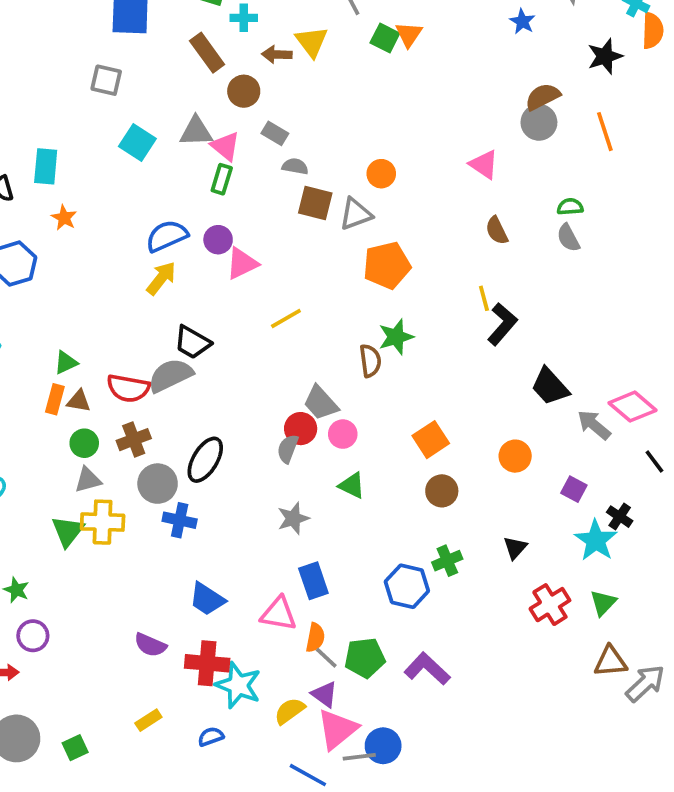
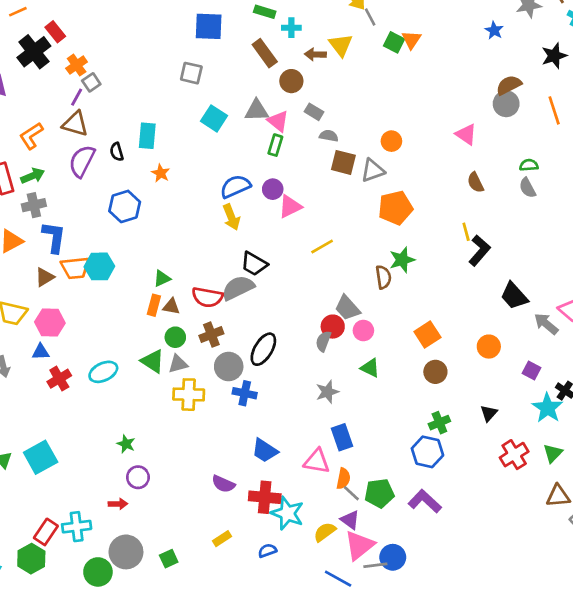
yellow arrow: (161, 278) -> (231, 217), turned 120
green triangle: (68, 531) -> (153, 361), moved, turned -35
blue hexagon: (407, 586) -> (427, 452), moved

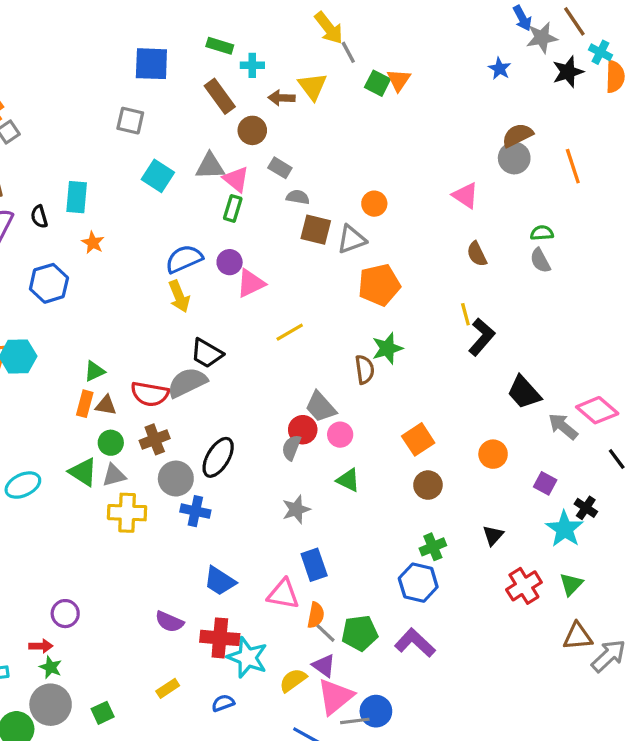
black star: (554, 56) -> (568, 72), moved
green star: (126, 444) -> (51, 667), moved

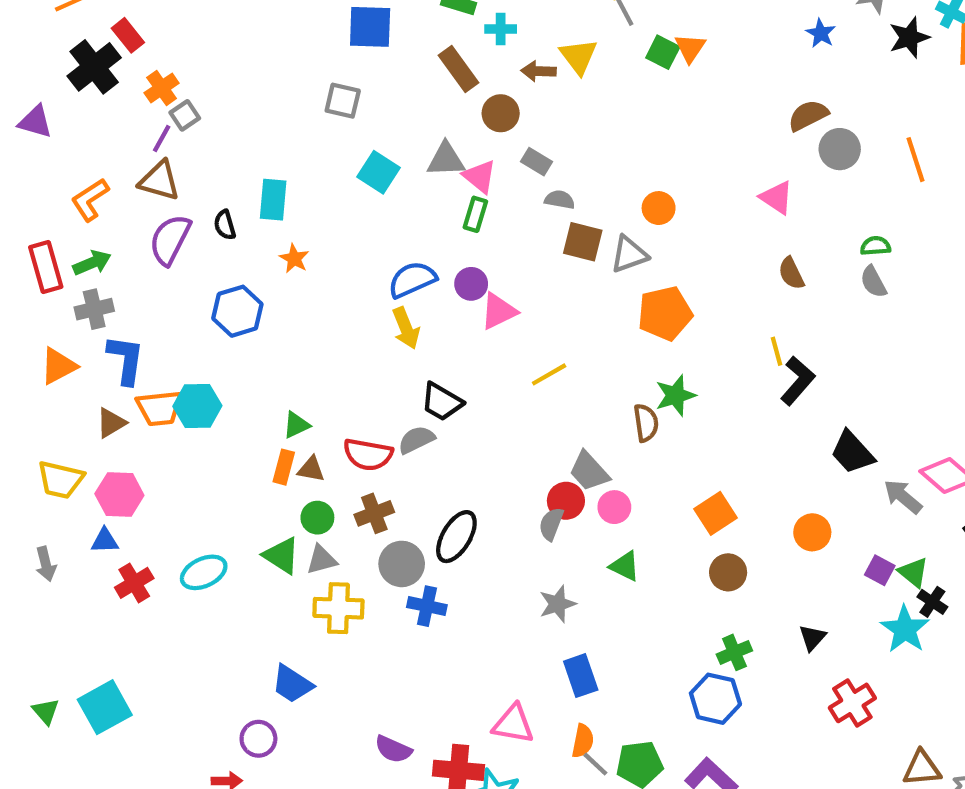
brown semicircle: (517, 135) -> (808, 115), moved
gray semicircle: (187, 383) -> (416, 440), size x0.7
blue trapezoid: (220, 581) -> (292, 684), moved
green triangle: (571, 584) -> (913, 572), moved, turned -35
pink triangle: (283, 594) -> (513, 724), moved

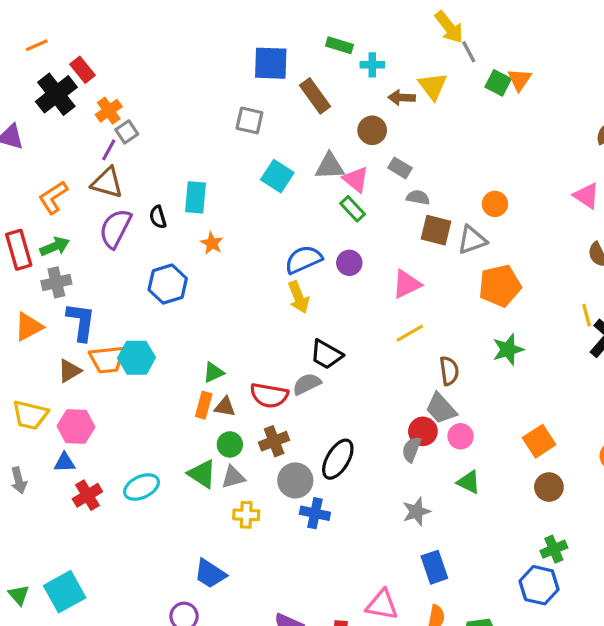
brown rectangle: (459, 69) -> (315, 96), moved
green rectangle: (475, 214) -> (353, 209), turned -60
pink triangle: (499, 311) -> (407, 284), moved
brown semicircle: (646, 423) -> (449, 371), moved
yellow cross: (338, 608) -> (246, 515), size x0.7

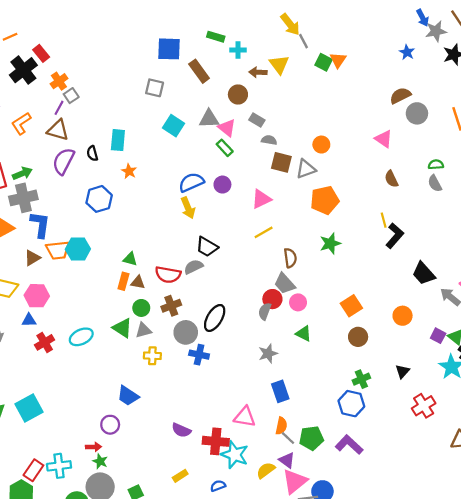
orange L-shape: (53, 197) -> (21, 123), moved
gray cross: (56, 282) -> (23, 198), size x1.4
green triangle: (213, 372) -> (130, 259), turned 40

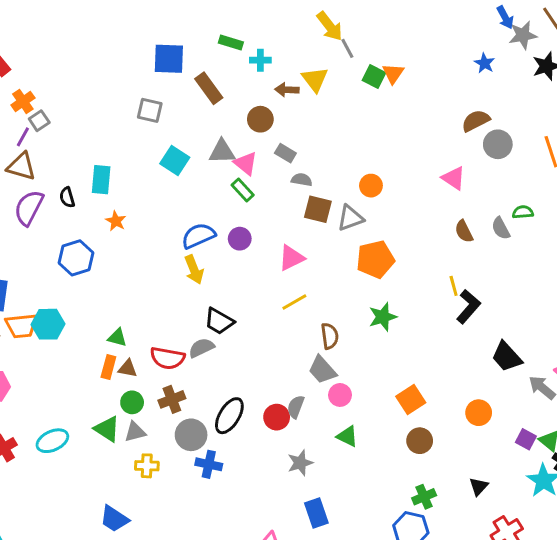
gray semicircle: (435, 183) -> (501, 228), moved
red circle: (272, 299) -> (277, 417), moved

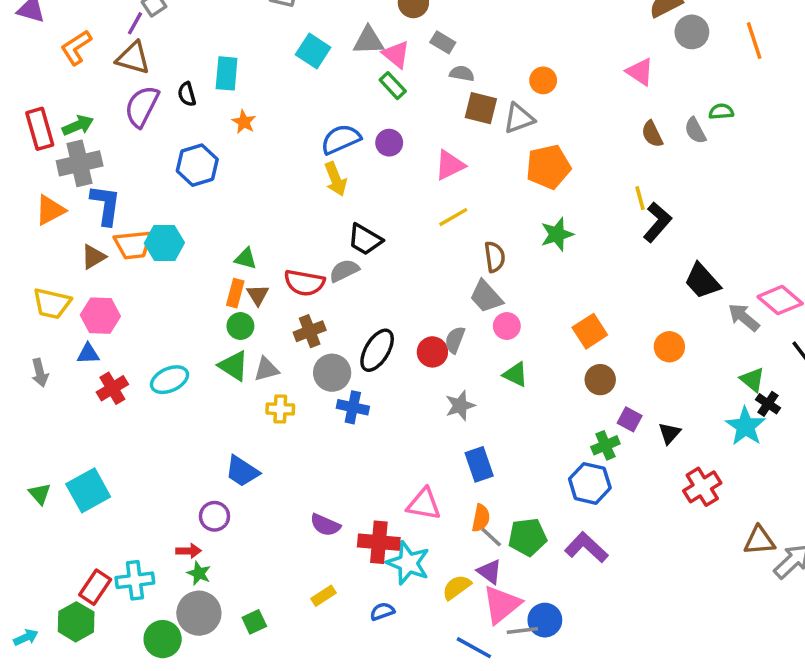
brown triangle: (128, 368) -> (258, 295), turned 48
green circle: (132, 402) -> (240, 326), moved
purple square: (526, 439) -> (630, 419), moved

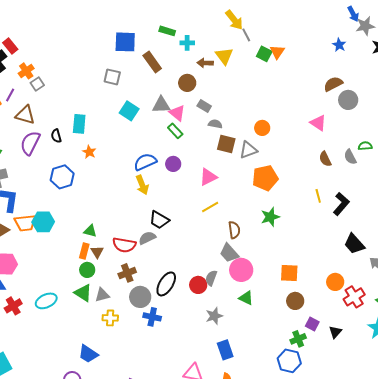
purple line: (135, 23) -> (10, 95), moved
black L-shape: (657, 222) -> (341, 204), moved
pink circle: (507, 326) -> (241, 270), size x1.5
orange square: (590, 331) -> (289, 273), turned 36
red cross: (702, 487) -> (354, 297), moved

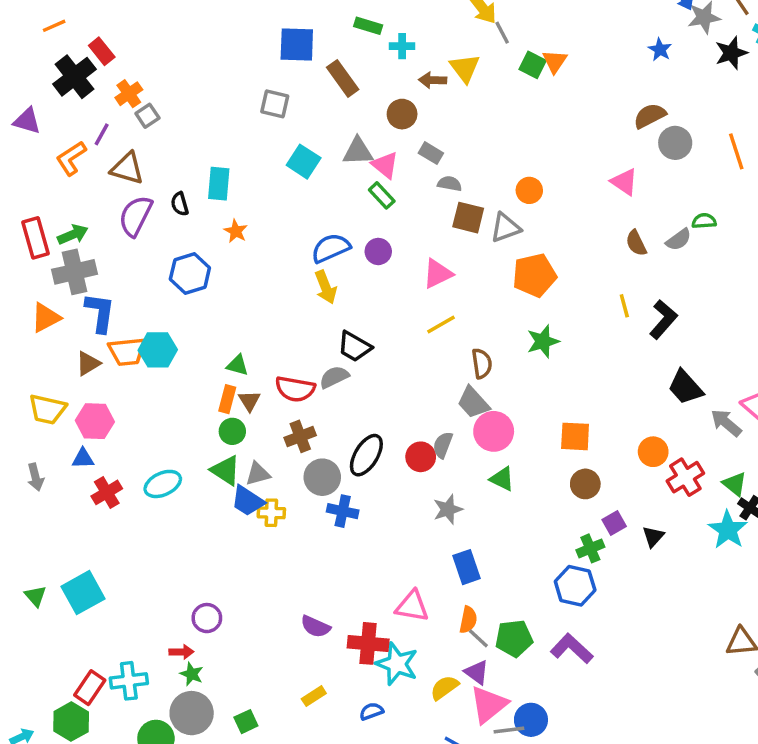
gray semicircle: (350, 157) -> (679, 240), turned -98
purple square: (312, 324) -> (614, 523), turned 32
blue trapezoid: (88, 354) -> (248, 501), moved

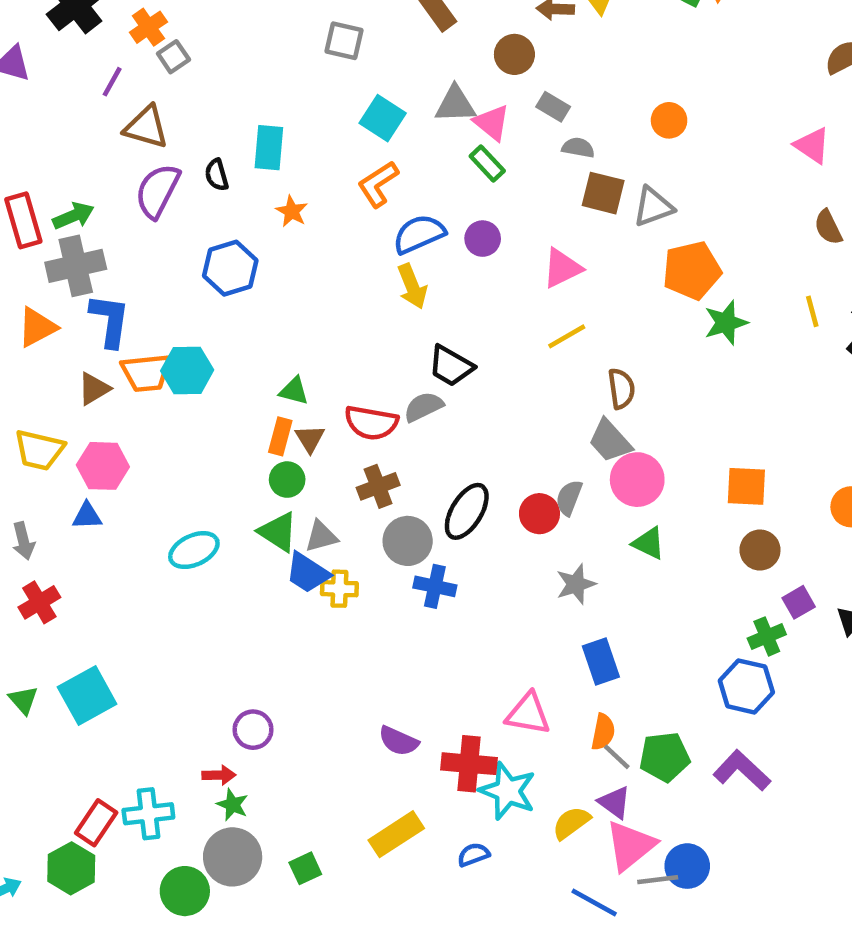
orange L-shape: (71, 158) -> (378, 184), moved
orange circle: (529, 190) -> (669, 120), moved
green star: (543, 341) -> (726, 323), moved
red cross: (107, 492) -> (39, 602), moved
yellow rectangle: (314, 696) -> (396, 834), size x1.6

